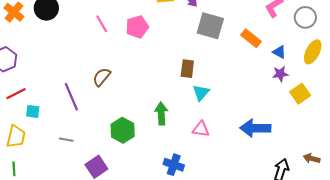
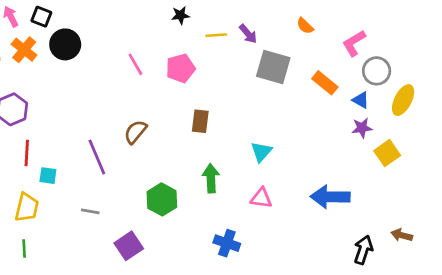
gray circle: (305, 17) -> (377, 71), moved
brown rectangle: (187, 69) -> (200, 121), moved
red line: (16, 94) -> (27, 153), turned -60

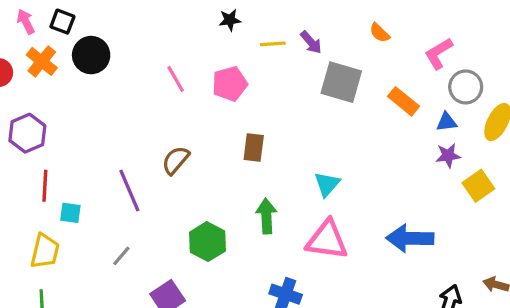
blue triangle: (361, 100) -> (447, 122), turned -36
pink triangle: (261, 198) -> (327, 240), size x1.6
gray line: (90, 211) -> (121, 256), turned -60

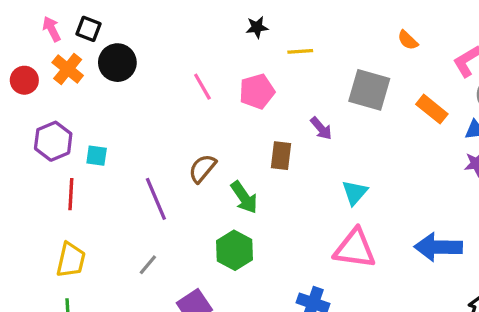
purple arrow: (311, 42) -> (321, 128), moved
cyan square: (70, 213) -> (97, 156), moved
green arrow: (266, 216) -> (244, 197), moved, turned 148

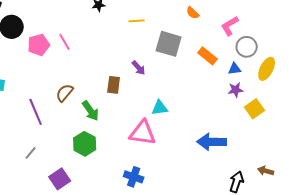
yellow line: (300, 51) -> (137, 21), moved
pink pentagon: (257, 91) -> (39, 45), moved
cyan triangle: (355, 193) -> (160, 108), turned 42
pink triangle: (355, 249) -> (143, 133), moved

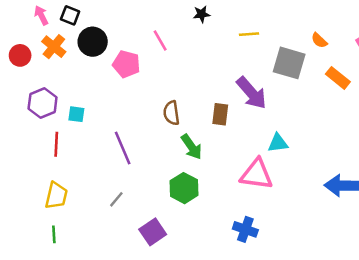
orange semicircle: (193, 13) -> (319, 40), moved
pink line: (65, 42) -> (160, 40), moved
pink pentagon: (39, 45) -> (126, 64), turned 30
purple arrow: (139, 68) -> (252, 93), size x1.8
brown semicircle: (65, 93) -> (171, 113), moved, turned -48

